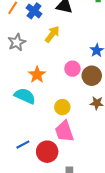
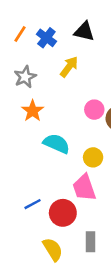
orange star: (37, 75) -> (33, 111), moved
cyan semicircle: (25, 96) -> (57, 144), moved
yellow circle: (62, 107) -> (93, 157), moved

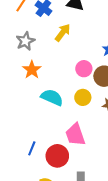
yellow circle: (93, 157) -> (83, 97), moved
blue line: (33, 204) -> (32, 148), turned -40

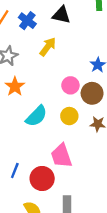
cyan semicircle: (52, 97) -> (36, 116), turned 110

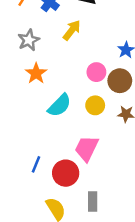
pink trapezoid: (61, 156) -> (87, 148), turned 45

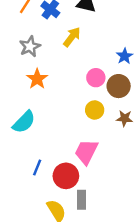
cyan semicircle: (59, 105) -> (24, 122), moved
gray rectangle: (93, 201) -> (81, 200), moved

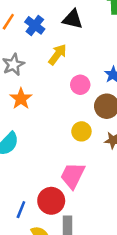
pink circle: (96, 78) -> (80, 85), moved
blue line: (37, 167) -> (21, 210), moved

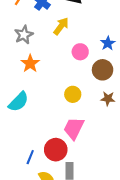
yellow circle: (81, 131) -> (73, 94), moved

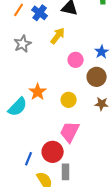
orange star: (30, 63) -> (38, 92), moved

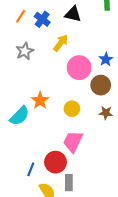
pink circle: (76, 60) -> (79, 68), size x1.5

